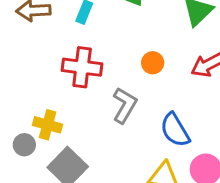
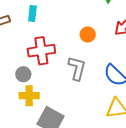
gray circle: (24, 145) -> (23, 74), moved

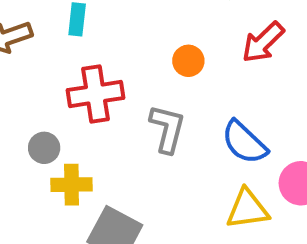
gray circle: (23, 74) -> (44, 148), moved

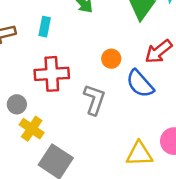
blue semicircle: (244, 142) -> (140, 84), moved
yellow cross: (72, 185) -> (32, 129), turned 30

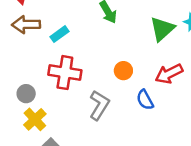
cyan rectangle: (45, 27) -> (60, 34), moved, turned 30
blue semicircle: (140, 84) -> (145, 100), size x0.7

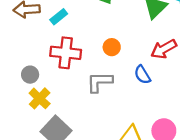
orange circle: (123, 71) -> (112, 47), moved
gray L-shape: (99, 105) -> (99, 82), turned -120

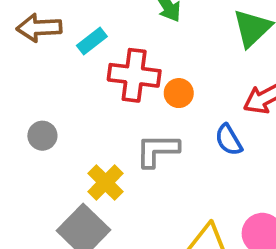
red cross: (66, 53) -> (134, 75), moved
yellow cross: (40, 98) -> (105, 182), moved

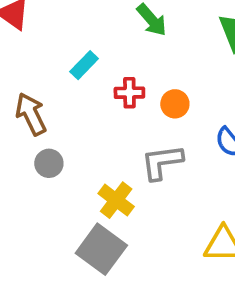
brown arrow: (39, 28) -> (31, 114), moved, turned 75
red cross: (134, 75) -> (129, 93), size x0.6

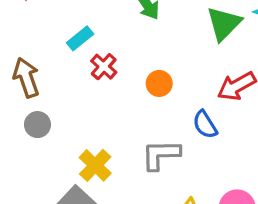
red cross: (129, 93) -> (104, 67), moved, turned 36
gray L-shape: (162, 162) -> (161, 155), moved

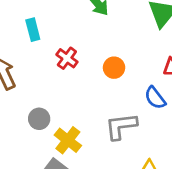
cyan rectangle: (80, 38) -> (33, 30), moved, turned -60
gray circle: (37, 125) -> (39, 119), moved

